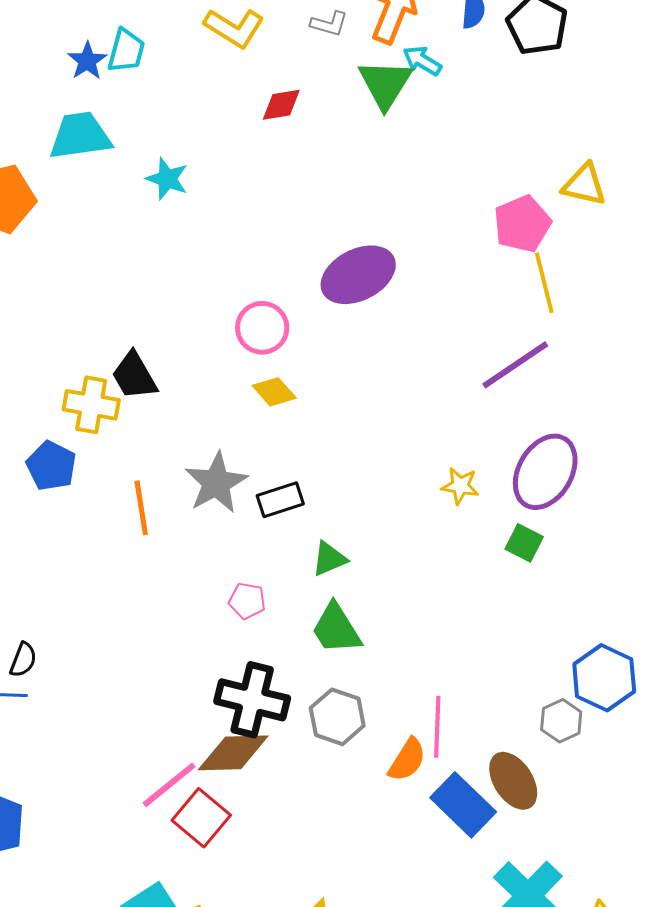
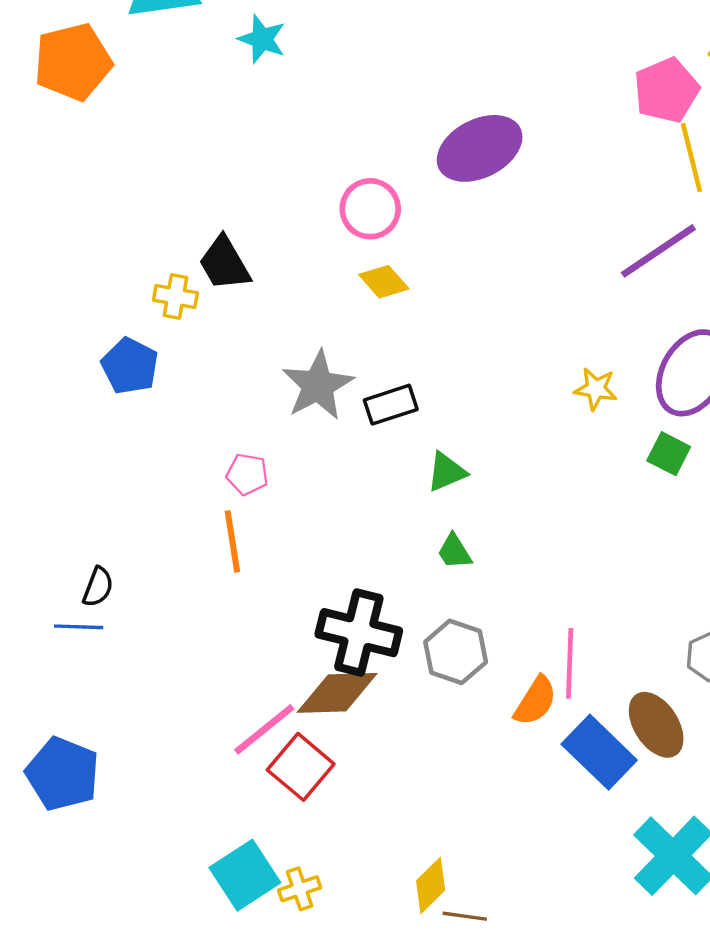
yellow cross: (91, 405) -> (175, 297), size x0.7
orange line: (141, 508) -> (232, 541), moved
pink pentagon: (247, 601) -> (247, 474), moved
green trapezoid: (336, 629) -> (455, 552), size x0.6

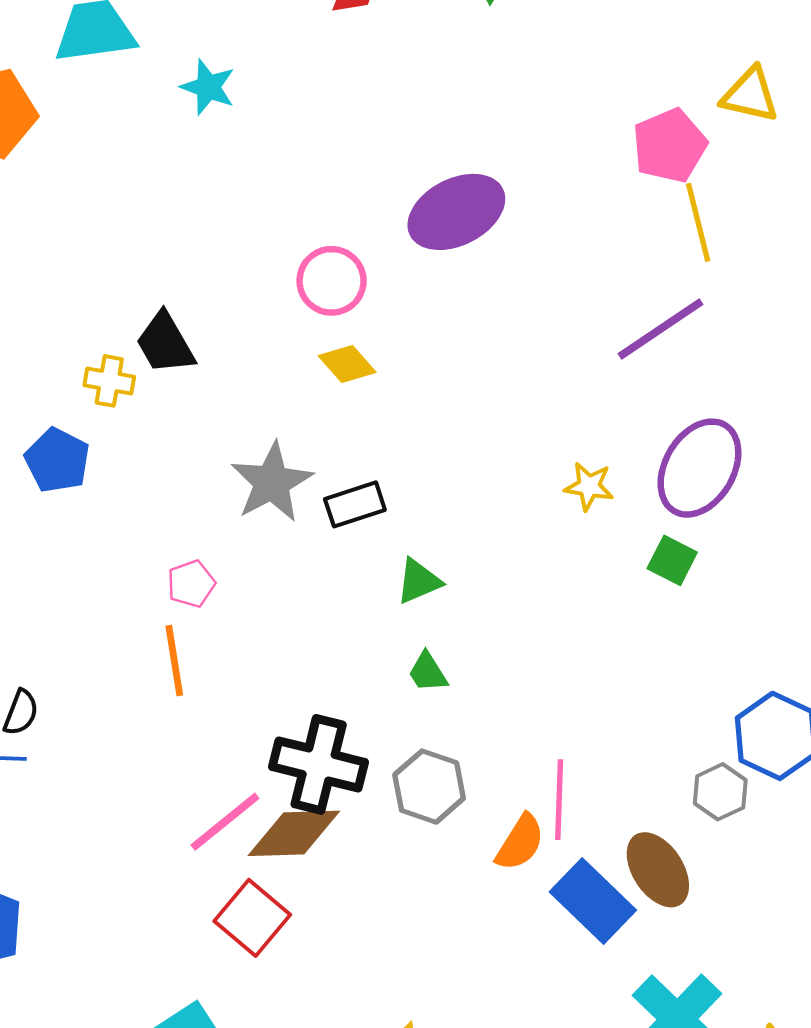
pink pentagon: (247, 474) -> (191, 584), turned -30
pink line: (264, 729) -> (225, 822), moved

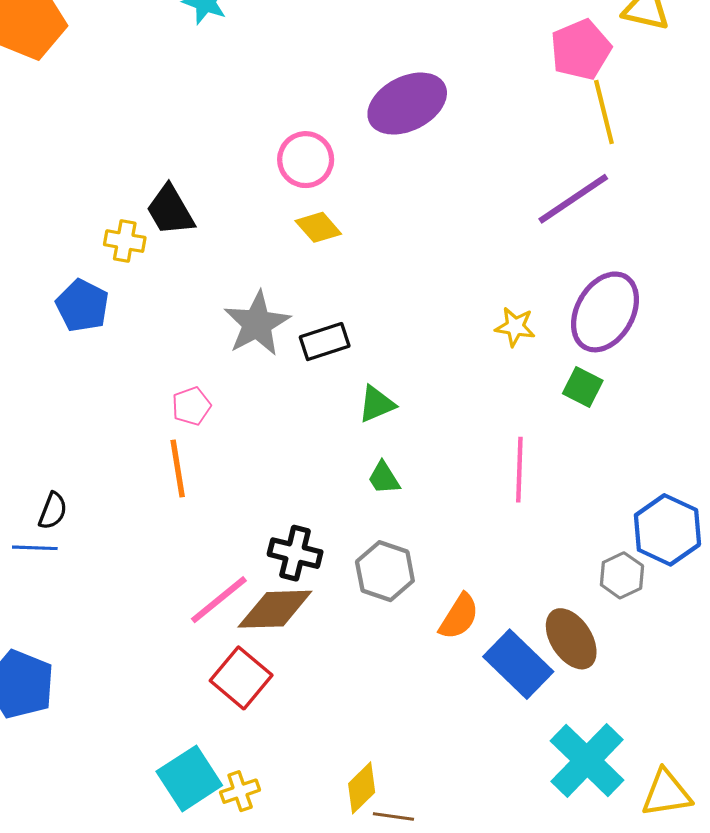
black cross: (319, 764) -> (295, 553), size x0.7
pink line: (559, 800) -> (519, 470), moved

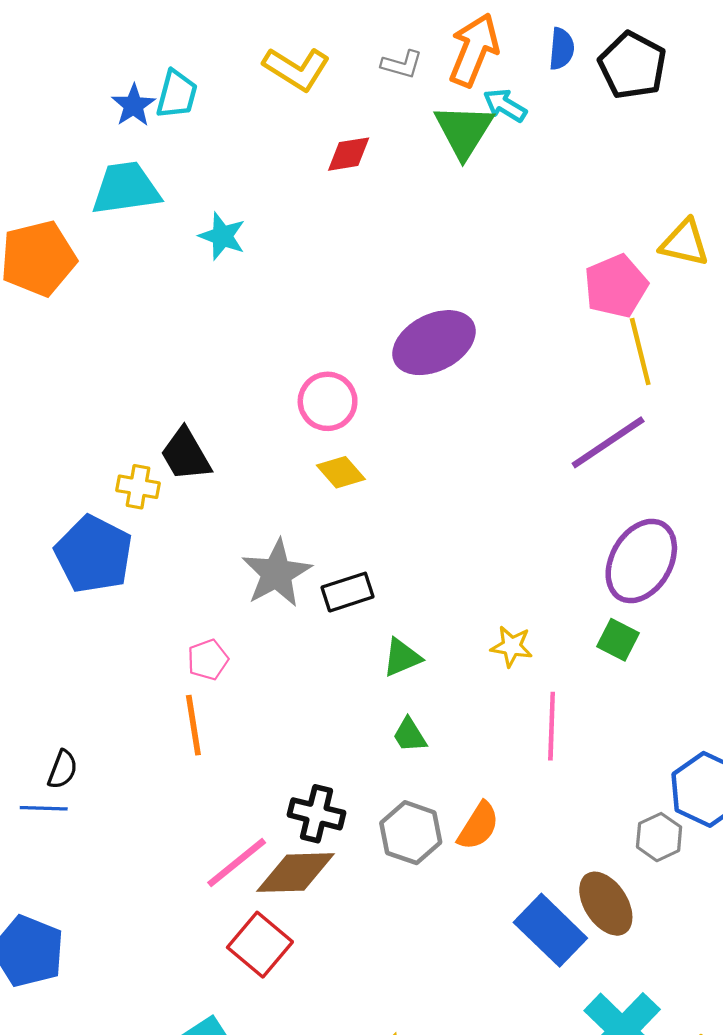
blue pentagon: (82, 306) -> (94, 554), size x1.4
yellow star: (515, 327) -> (512, 646), moved
orange semicircle: (459, 617) -> (478, 826), moved

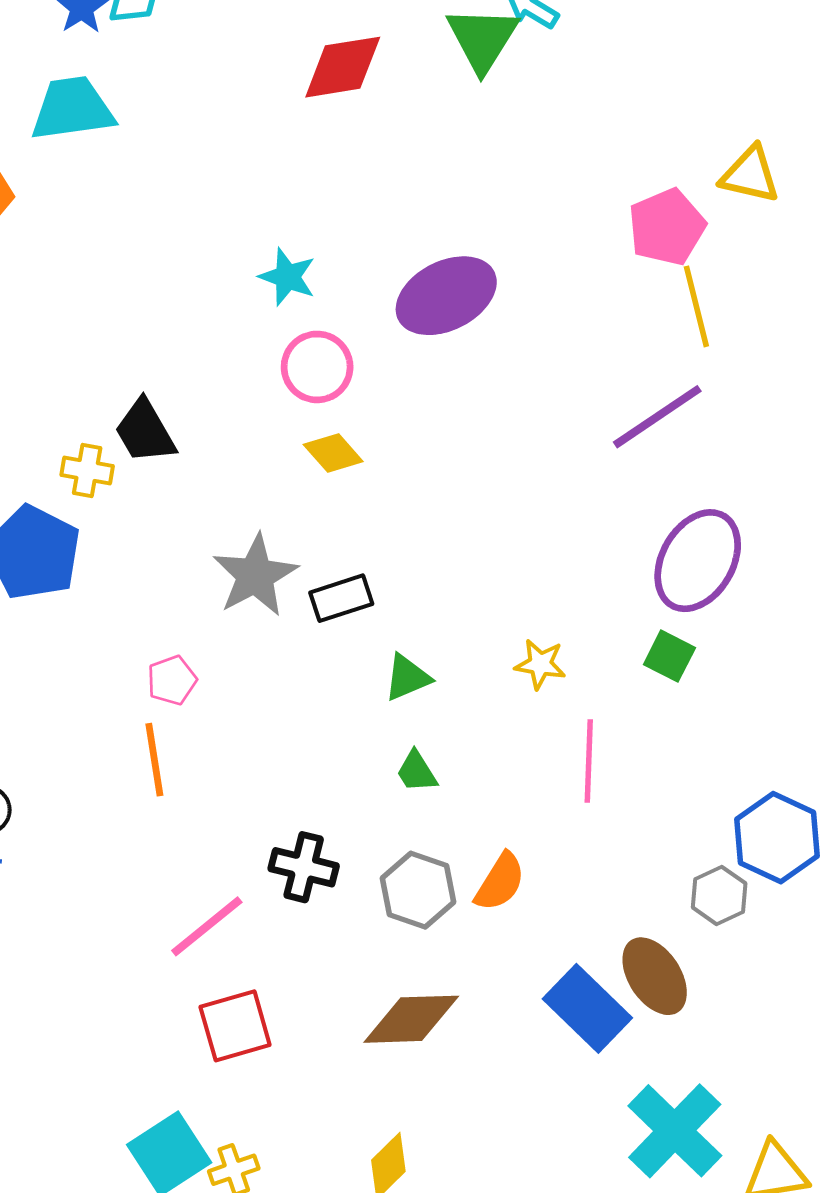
red diamond: (349, 154) -> (343, 67), size x1.5
cyan star: (222, 236) -> (287, 277), moved
brown diamond: (295, 873) -> (411, 1019), moved
red square: (260, 945) -> (235, 1026), turned 34

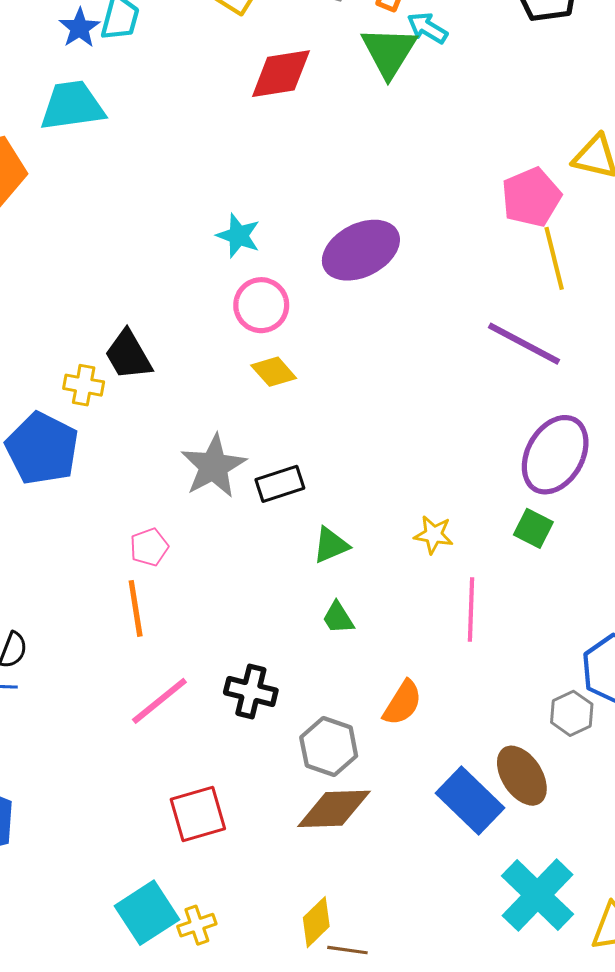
purple line: (657, 417) -> (524, 344), turned 62
gray hexagon: (418, 890) -> (329, 747), moved
pink line: (207, 926) -> (159, 701), moved

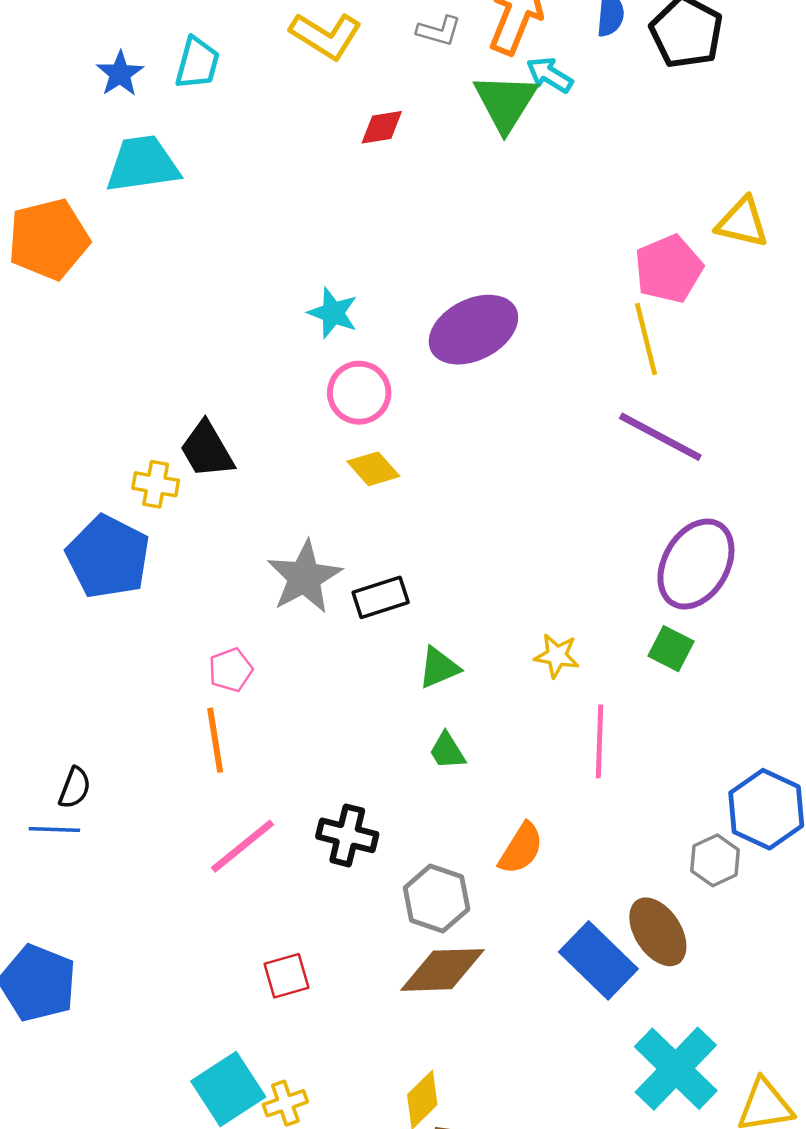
blue star: (79, 28) -> (120, 74), moved
red diamond: (281, 74) -> (382, 127), size x0.6
yellow line: (554, 258) -> (646, 339), moved
red square: (198, 814) -> (287, 976), size x0.7

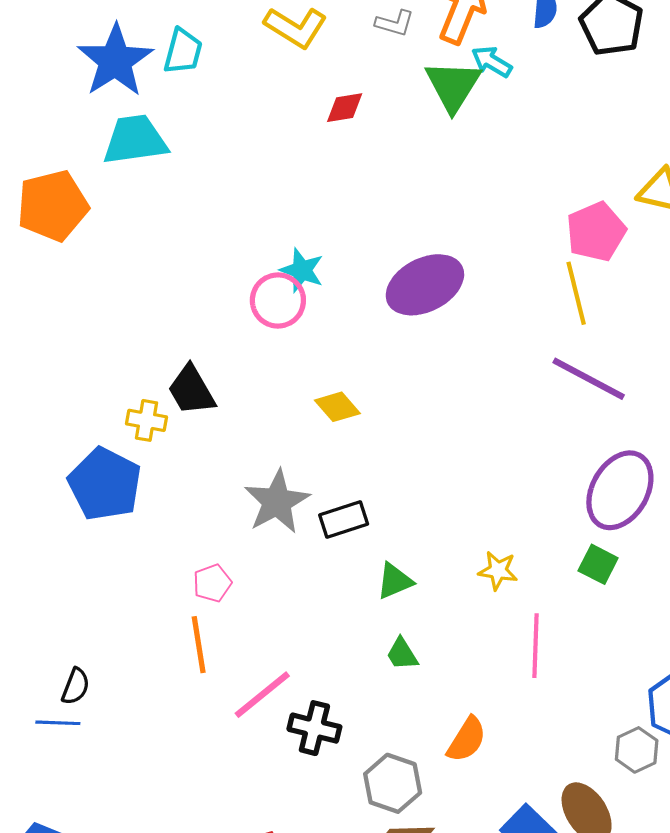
blue star: (120, 74) -> (115, 61), size x1.8
pink circle: (359, 393) -> (278, 300), moved
pink line: (243, 846) -> (262, 695), moved

